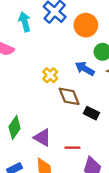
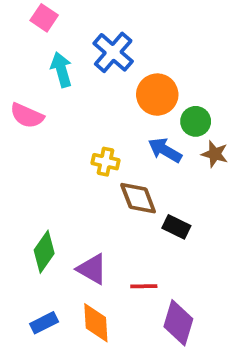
orange circle: (86, 25) -> (157, 95), moved
yellow cross: (50, 75) -> (105, 162), turned -32

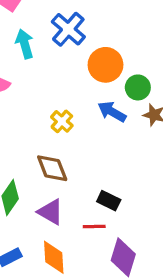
yellow cross: (105, 162) -> (62, 121), turned 30
brown diamond: (138, 198) -> (52, 168), moved
black rectangle: (176, 227) -> (109, 201), moved

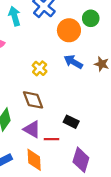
green circle: (138, 87) -> (91, 18), moved
red line: (94, 226) -> (52, 139), moved

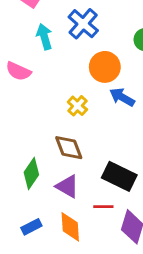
orange circle: (69, 30) -> (105, 67), moved
black rectangle: (71, 122) -> (119, 176), size x1.6
red line: (52, 139) -> (103, 207), moved

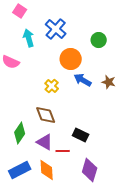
black rectangle: (119, 176) -> (81, 135), size x0.7
red line: (103, 207) -> (63, 151), moved
blue rectangle: (31, 227) -> (20, 170), size x1.5

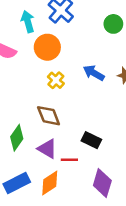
orange circle: (71, 59) -> (47, 47), moved
orange diamond: (47, 170) -> (50, 183), turned 60

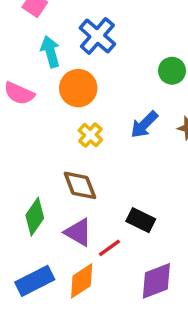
green circle: (113, 24) -> (172, 71), moved
blue arrow: (94, 73) -> (144, 125), turned -75
red line: (69, 160) -> (109, 248), turned -35
purple diamond: (102, 183) -> (156, 281), turned 52

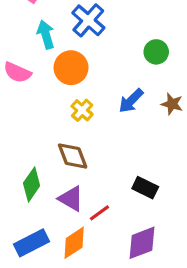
black rectangle: (141, 220) -> (145, 188), moved

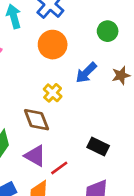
orange circle: (71, 68) -> (53, 45), moved
brown star: (172, 104) -> (121, 75), turned -30
yellow cross: (82, 110) -> (53, 93), moved

